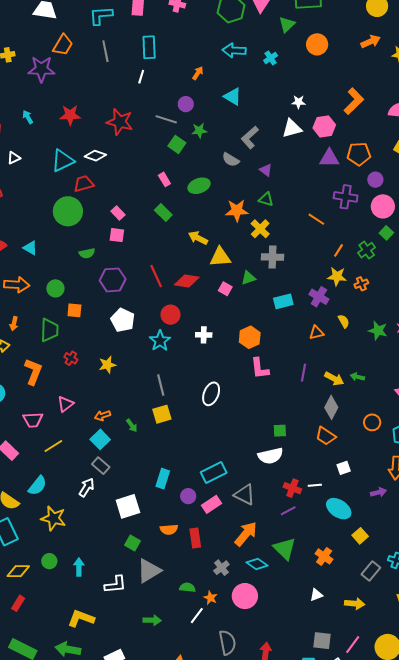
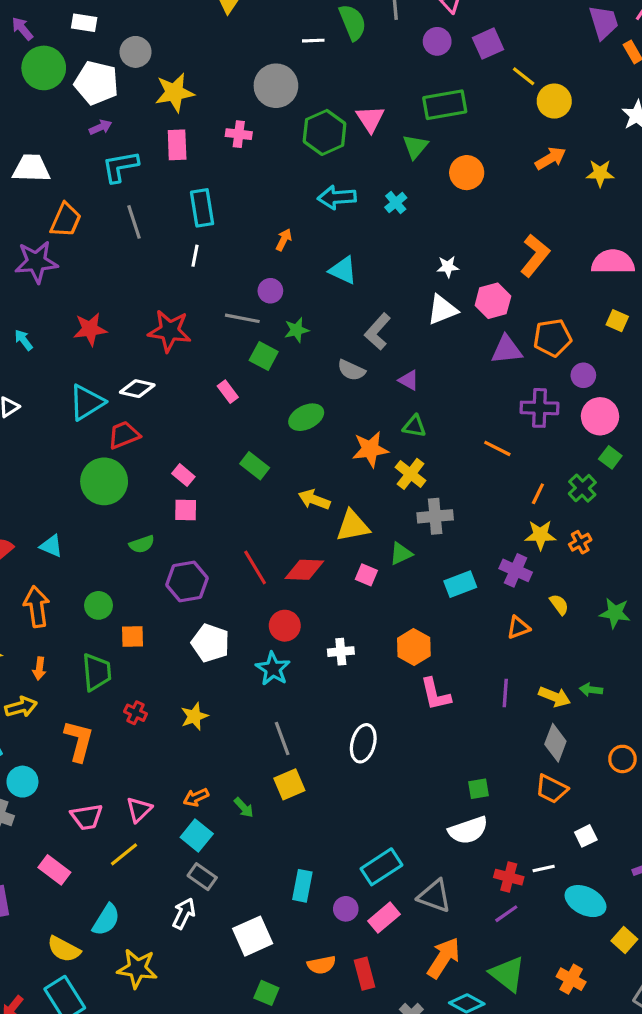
pink rectangle: (164, 179) -> (228, 392), moved
orange arrow: (17, 285) -> (37, 607), turned -95
pink triangle: (65, 404) -> (139, 810), moved

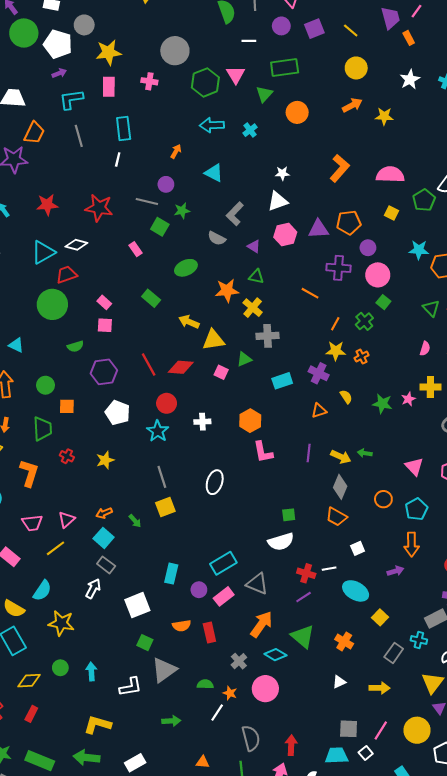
white line: (313, 41) -> (249, 41), moved
yellow line: (524, 76) -> (351, 31), moved
pink hexagon: (493, 301) -> (285, 235), moved

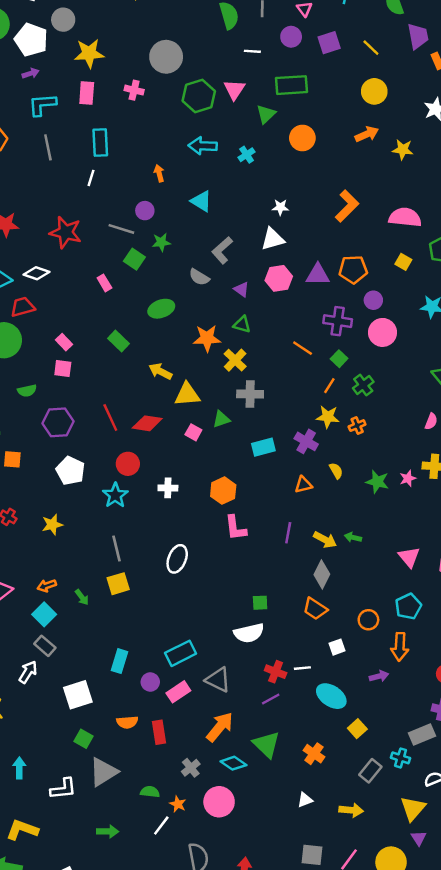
orange arrow: (176, 151) -> (159, 173), turned -48
green square: (383, 302) -> (339, 359), moved
orange circle: (383, 499) -> (368, 620), moved

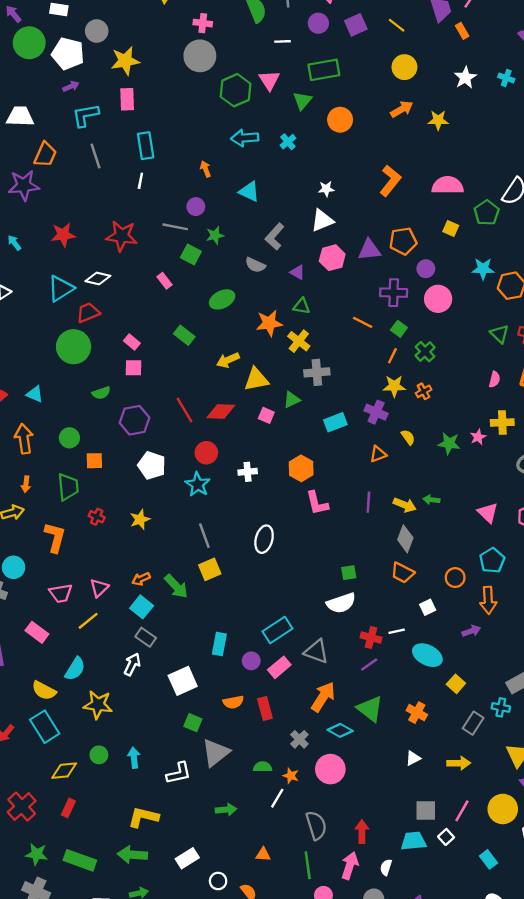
pink cross: (134, 90) -> (203, 23), moved
yellow arrow: (160, 371) -> (228, 360), turned -45
green arrow: (82, 597) -> (176, 586), size x1.6

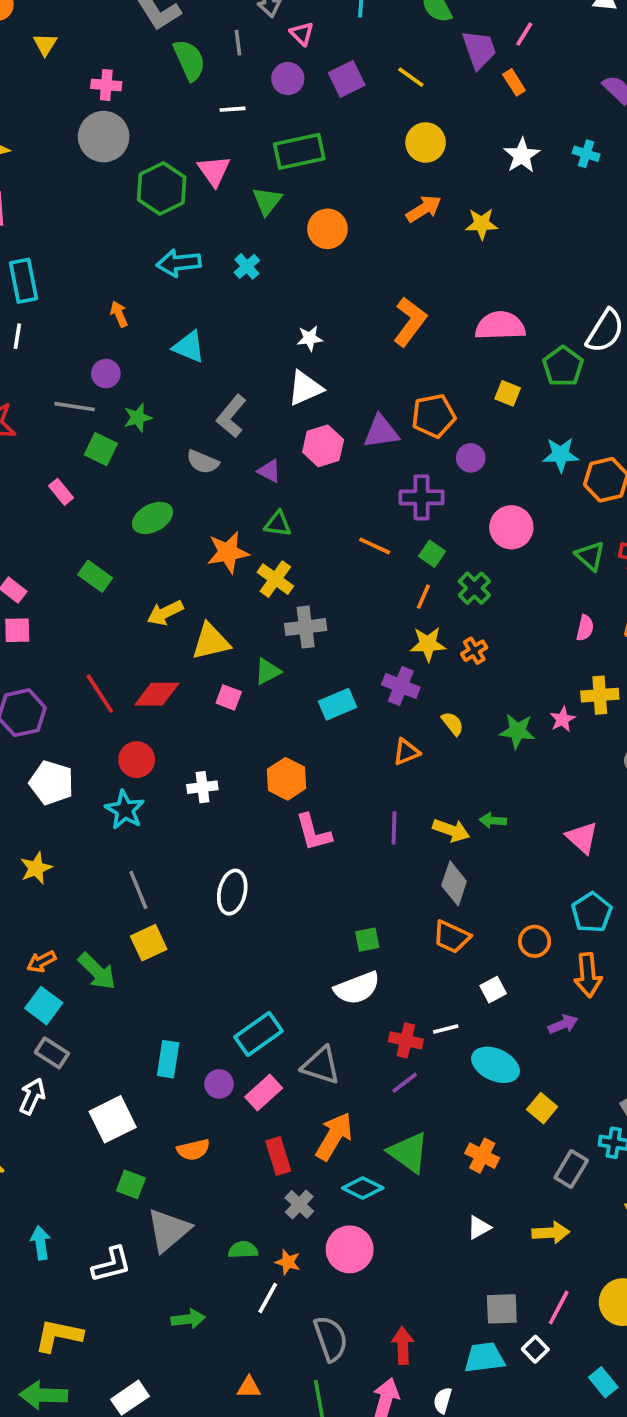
pink circle: (438, 299) -> (511, 527), moved
red rectangle: (265, 708) -> (278, 1156), moved

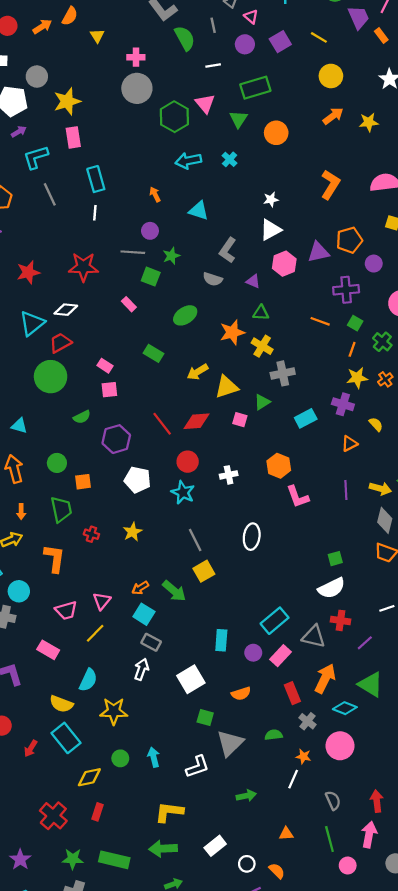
red cross: (406, 1040) -> (340, 620), moved
green semicircle: (243, 1250) -> (274, 735), moved
gray semicircle: (331, 1339) -> (333, 800), size x0.7

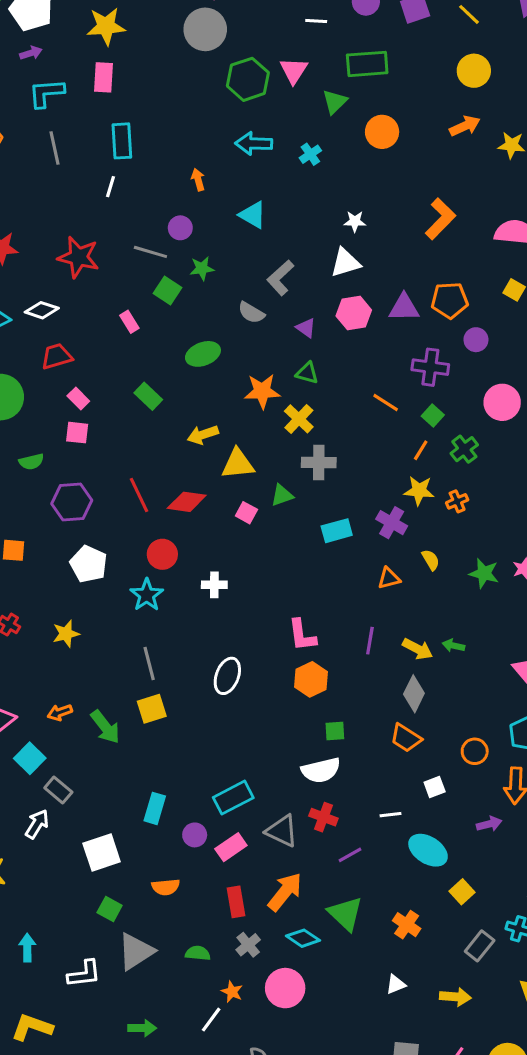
red trapezoid: (60, 343) -> (57, 356), moved
orange hexagon: (279, 466) -> (311, 679), moved
cyan square: (144, 614) -> (30, 758), moved

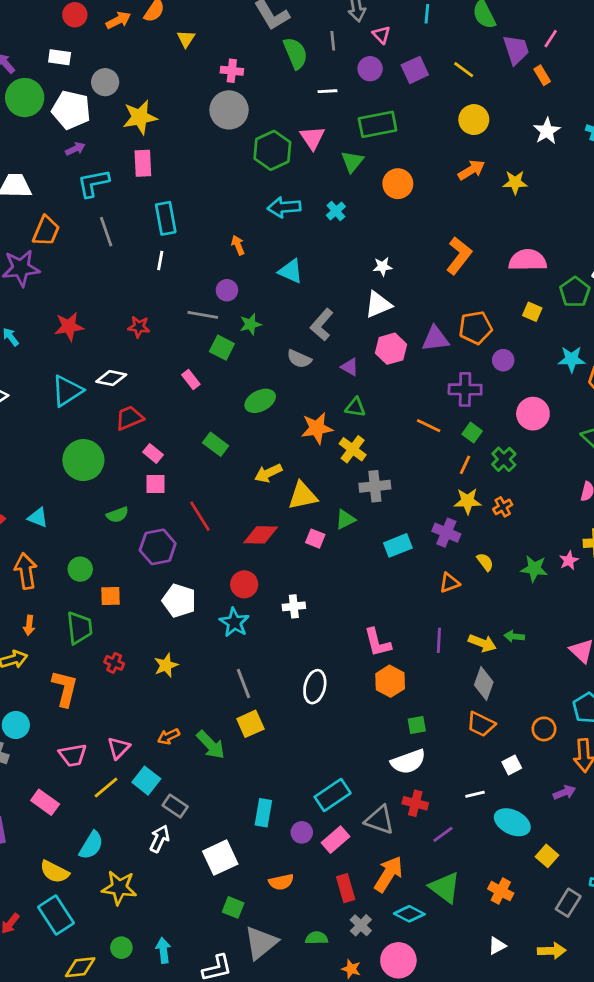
red star: (79, 257) -> (139, 327), size x0.6
red line: (139, 495) -> (200, 516), moved

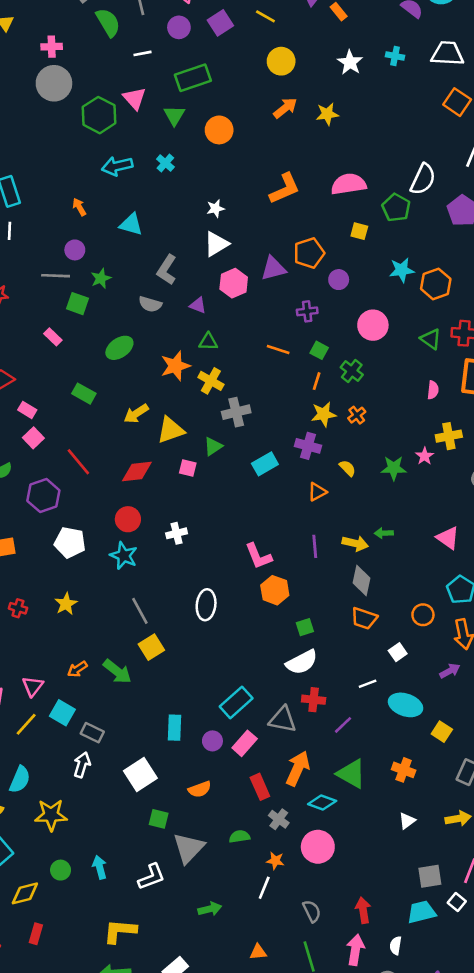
orange L-shape: (459, 256) -> (285, 189), turned 36
purple cross: (465, 389) -> (307, 311), size x0.7
pink square: (155, 484) -> (33, 438), turned -36

